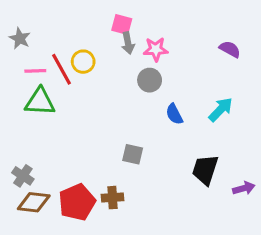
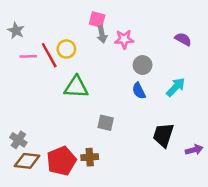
gray circle: (150, 80) -> (143, 65), moved
green triangle: (40, 102) -> (76, 87), moved

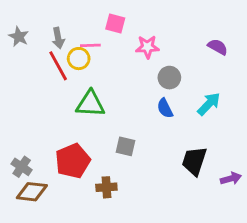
gray arrow: (102, 34) -> (58, 38), moved
pink line: (28, 56) -> (90, 45), moved
red pentagon: (61, 161) -> (73, 161), moved

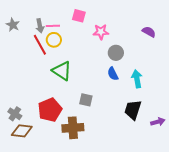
pink line: (90, 45) -> (53, 26), moved
green triangle: (90, 104) -> (62, 71), turned 30
cyan arrow: (209, 104) -> (137, 79), moved, turned -54
brown cross: (106, 187) -> (73, 128), size x1.5

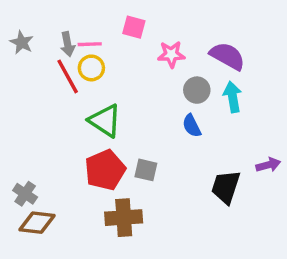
purple semicircle: (149, 32) -> (227, 56), moved, size x1.5
cyan arrow: (137, 79) -> (233, 97), moved
red pentagon: (50, 110) -> (105, 170), moved
purple arrow: (158, 122) -> (268, 165), moved

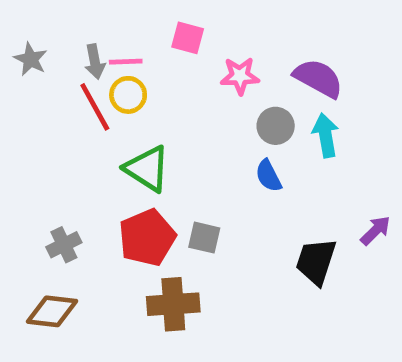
purple arrow: (268, 165) -> (375, 230), turned -30
gray cross: (25, 194) -> (64, 245), moved, turned 30

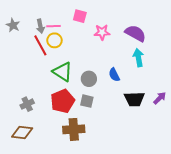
gray circle: (276, 126) -> (89, 79), moved
black trapezoid: (316, 261) -> (134, 99), moved, turned -110

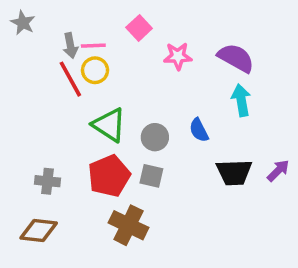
pink square: (80, 16) -> (139, 28), turned 32
gray star: (13, 25) -> (23, 23), moved
gray cross: (27, 104) -> (47, 181), turned 32
brown cross: (74, 129) -> (128, 225), turned 30

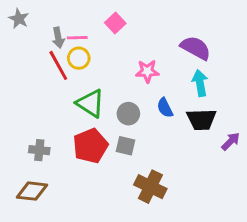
pink star: (178, 56) -> (147, 71), moved
black trapezoid: (234, 172) -> (201, 119), moved
brown cross: (128, 225) -> (150, 187), moved

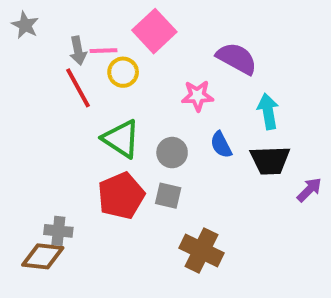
pink square: (115, 23) -> (154, 31), size x1.5
purple semicircle: (196, 48) -> (237, 58), moved
yellow circle: (79, 58) -> (123, 72), moved
gray cross: (39, 150) -> (58, 231), moved

